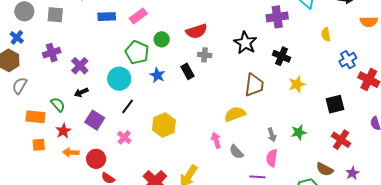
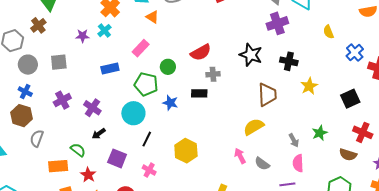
blue rectangle: (107, 17) -> (110, 69), moved
black rectangle: (188, 71) -> (199, 93), turned -49
brown semicircle: (325, 169) -> (348, 155), moved

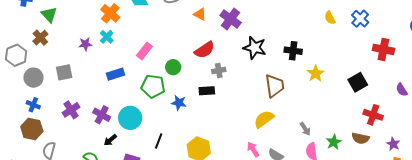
orange triangle: (152, 17) -> (200, 14), moved
purple cross: (277, 23) -> (231, 19), moved, turned -30
blue cross: (355, 53) -> (360, 19), moved
cyan circle: (133, 113) -> (130, 118), moved
green star: (320, 133) -> (334, 142), moved

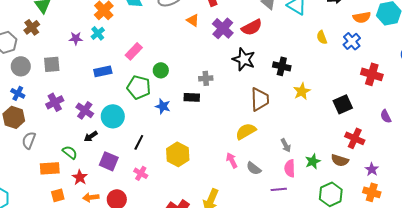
red semicircle: (205, 50) -> (252, 27), moved

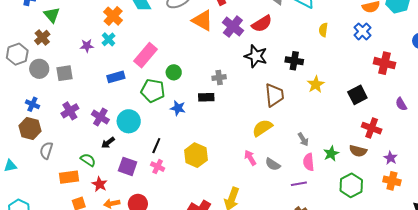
orange triangle: (193, 20) -> (202, 20), size x1.6
yellow semicircle: (322, 37) -> (323, 30), moved, turned 32
pink rectangle: (134, 51) -> (146, 55), size x1.4
gray circle: (21, 66) -> (39, 69), moved
pink cross: (141, 173) -> (158, 167), moved

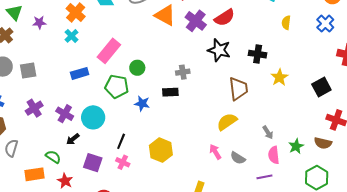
purple star: (87, 46) -> (39, 22), moved

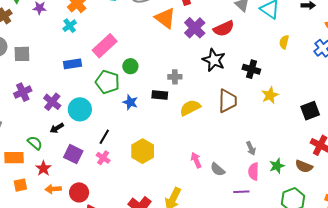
yellow semicircle: (227, 122) -> (190, 108), moved

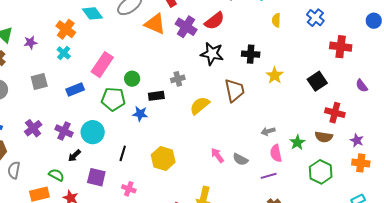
gray square: (22, 54) -> (39, 82), moved
black rectangle: (160, 95) -> (156, 96), moved
gray arrow: (251, 148) -> (268, 131), turned 112
pink cross: (103, 158) -> (129, 189), moved

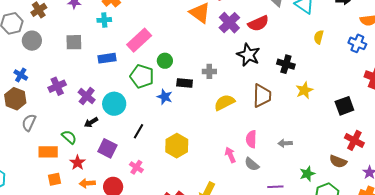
blue cross: (315, 18) -> (357, 43), turned -30
cyan cross: (64, 53) -> (104, 20), turned 32
green star: (297, 142) -> (307, 174), moved
pink semicircle: (276, 153) -> (251, 139), moved

